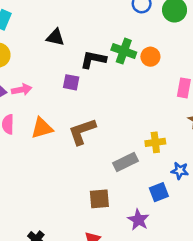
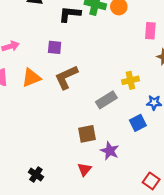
purple square: (71, 82) -> (55, 47), moved
purple star: (138, 220) -> (110, 151), moved

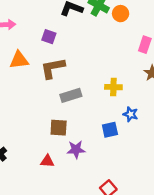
gray rectangle: (106, 100) -> (71, 95), moved
purple star: (110, 151) -> (76, 149), turned 30
red triangle: (84, 169) -> (47, 161), turned 40

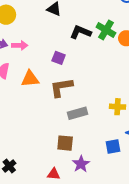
purple star: (76, 149) -> (81, 164), turned -30

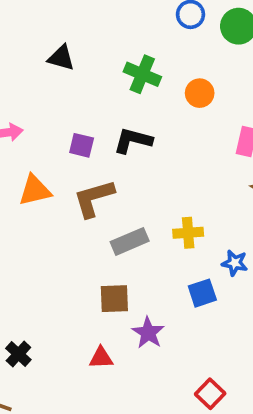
green cross: (106, 30) -> (142, 74), moved
black L-shape: (81, 32) -> (133, 140), moved
yellow cross: (117, 107) -> (188, 233), moved

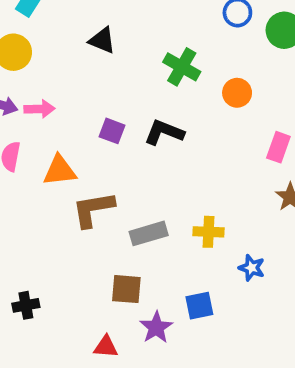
brown L-shape: (94, 198) -> (93, 209), moved
blue square: (202, 293) -> (199, 306), moved
black cross: (18, 354) -> (26, 305), moved, turned 30

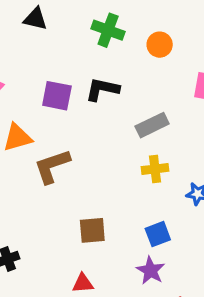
purple square: (112, 131) -> (57, 96), size x1.4
gray rectangle: (149, 233) -> (152, 125), moved
purple star: (156, 327) -> (151, 270), moved

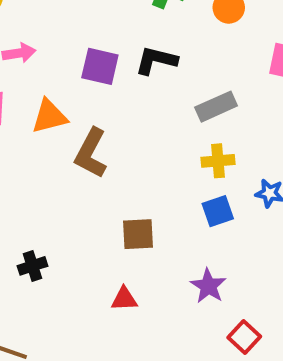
brown L-shape: (52, 166) -> (91, 153), turned -45
blue square: (158, 234) -> (218, 211), moved

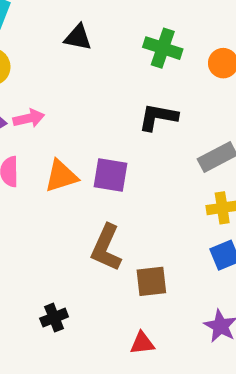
purple square: (100, 66) -> (110, 175), moved
brown L-shape: (91, 153) -> (106, 248), moved

